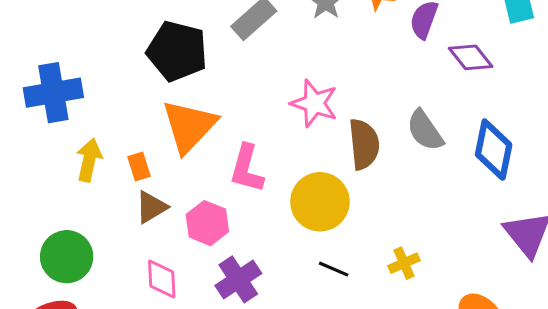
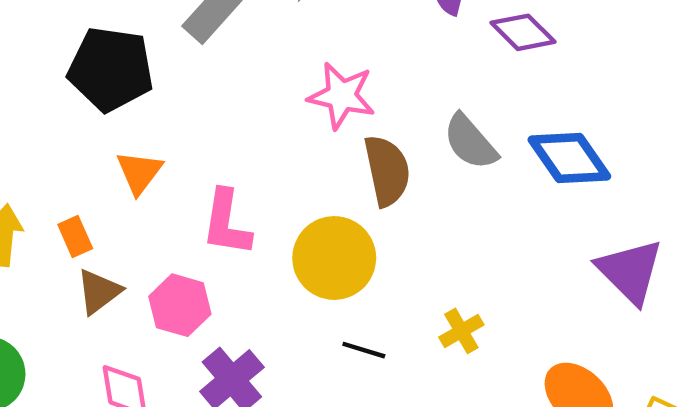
pink star: (314, 103) -> (342, 96), moved
orange triangle: (189, 126) -> (139, 172), size x0.6
blue diamond: (494, 150) -> (569, 158), turned -40

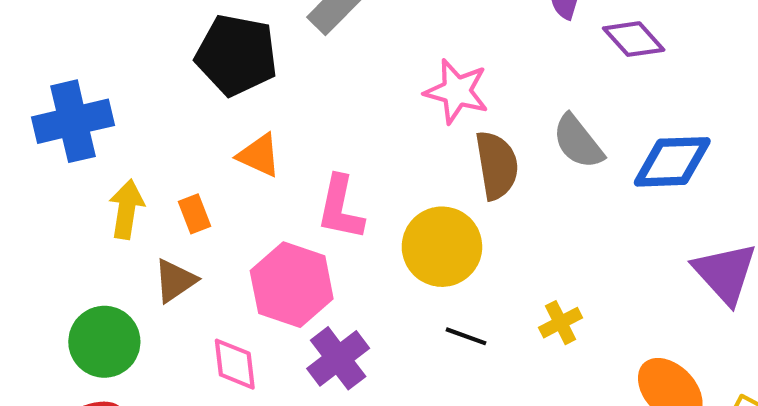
blue diamond: (569, 158) -> (672, 162), turned -60
orange triangle: (139, 172) -> (259, 155), turned -45
brown triangle: (99, 292) -> (175, 281), moved
pink hexagon: (180, 305) -> (292, 285), size x1.4

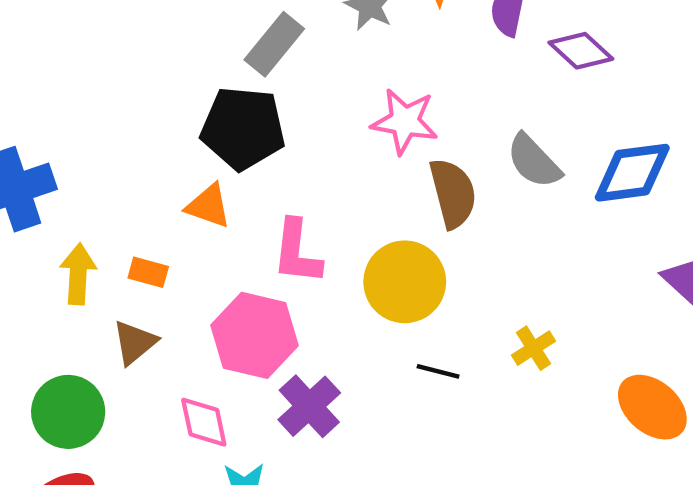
black pentagon: (237, 55) -> (243, 128), moved
orange rectangle: (195, 214) -> (148, 272), turned -48

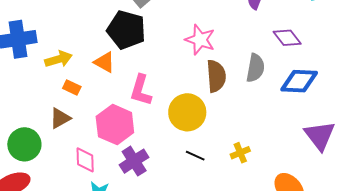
purple diamond: (581, 51) -> (287, 38), moved
gray semicircle: (534, 161) -> (255, 68), turned -136
yellow arrow: (78, 274) -> (59, 59), moved, turned 60

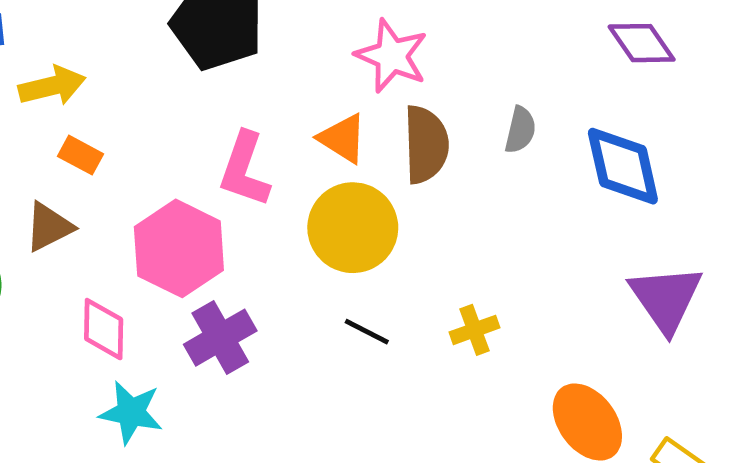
purple diamond: (287, 38) -> (642, 43), moved
orange triangle: (104, 62) -> (343, 138), moved
gray semicircle: (255, 68) -> (520, 130), size x0.7
blue diamond: (299, 81) -> (623, 166), turned 72

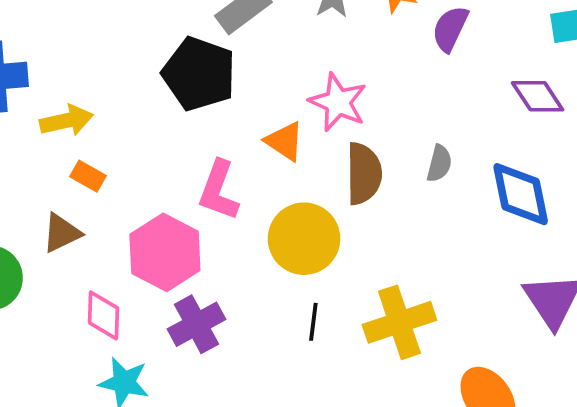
orange triangle: (343, 138) -> (285, 141), moved
yellow cross: (474, 330) -> (399, 322), size x1.8
black line: (367, 332) -> (313, 322), turned 69

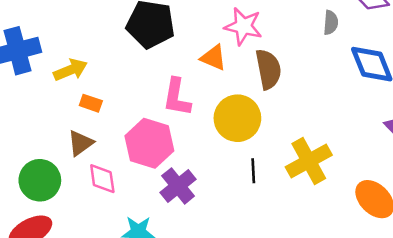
gray semicircle: (439, 163) -> (331, 23), moved
pink diamond: (104, 315) -> (102, 179), moved

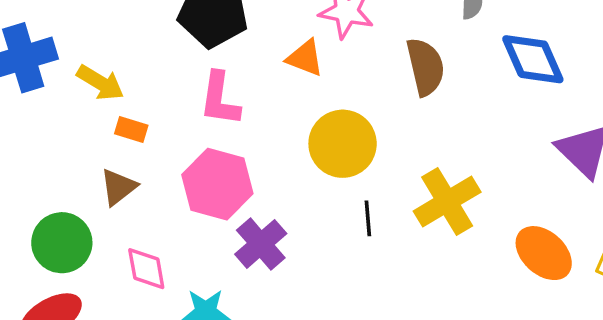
brown semicircle: (268, 69) -> (425, 67), moved
yellow arrow: (70, 70) -> (100, 83), turned 56
pink L-shape: (177, 97) -> (220, 99), moved
pink diamond: (102, 179) -> (146, 269), moved

